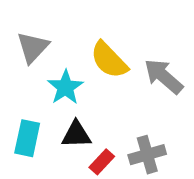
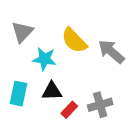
cyan star: (65, 87) -> (45, 59), turned -30

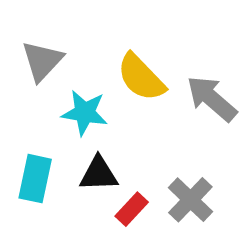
gray cross: (100, 105) -> (190, 200), turned -30

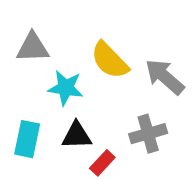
gray triangle: (42, 61) -> (33, 47), turned 45
gray cross: (190, 200) -> (148, 134), moved, turned 30

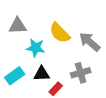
cyan rectangle: (27, 139) -> (15, 76), turned 42

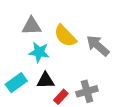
gray triangle: (18, 26) -> (31, 26), moved
gray cross: (81, 73) -> (87, 91), moved

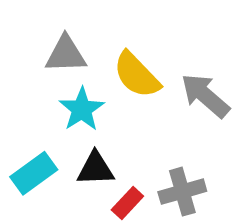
cyan star: (39, 52) -> (82, 109), turned 30

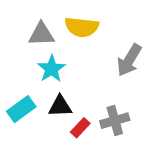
yellow semicircle: (137, 75) -> (82, 27), moved, turned -40
gray arrow: (205, 96) -> (129, 60), turned -100

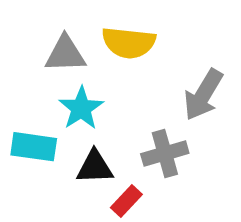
cyan rectangle: (21, 109) -> (34, 147), moved, turned 44
gray cross: (115, 121) -> (165, 153), moved

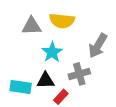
cyan star: (81, 108) -> (52, 52), moved
cyan rectangle: (34, 147) -> (21, 87), moved

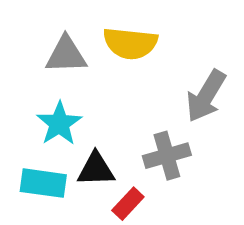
cyan star: (52, 52) -> (59, 123), moved

